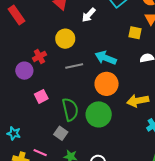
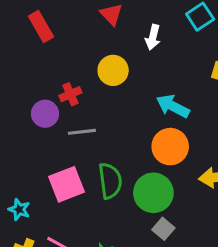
white arrow: (89, 15) -> (153, 37), turned -35
gray line: (74, 66) -> (82, 132), moved
pink square: (41, 96) -> (67, 184), moved, size x1.6
gray square: (61, 133) -> (163, 229), moved

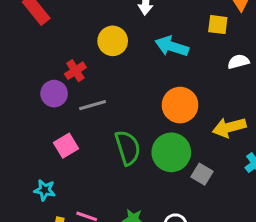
cyan arrow: (173, 106) -> (172, 46), moved
pink square: (67, 184) -> (66, 146), moved, size x0.7
gray square: (163, 229) -> (202, 174), moved

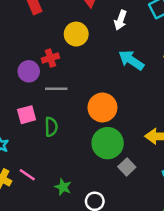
yellow circle: (113, 41) -> (76, 34), moved
orange circle: (180, 105) -> (102, 107), moved
green semicircle: (128, 148) -> (51, 127), moved, size x0.7

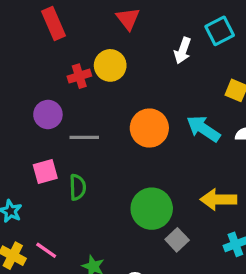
white arrow: (120, 20) -> (183, 51), moved
red cross: (50, 58) -> (79, 76), moved
cyan arrow: (131, 60) -> (203, 129), moved
orange circle: (102, 107) -> (149, 128), moved

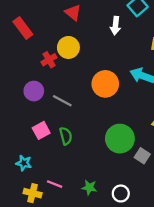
gray line: (84, 137) -> (62, 101), turned 42

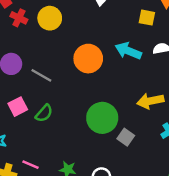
red cross: (49, 60) -> (19, 18), moved, turned -35
green semicircle: (66, 136) -> (44, 113), turned 54

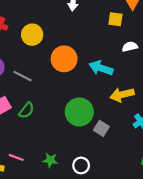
yellow circle: (50, 18) -> (32, 35), moved
cyan arrow: (128, 51) -> (101, 68), moved

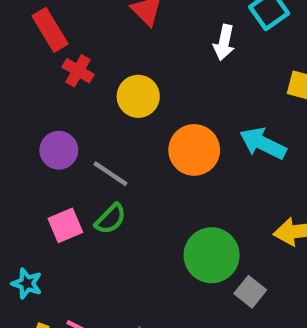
cyan arrow: (101, 68) -> (263, 143), moved
green semicircle: (26, 110) -> (111, 219), moved

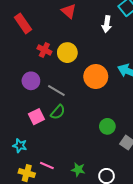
red cross: (78, 71) -> (44, 50), moved
green circle: (212, 255) -> (107, 126), size x0.6

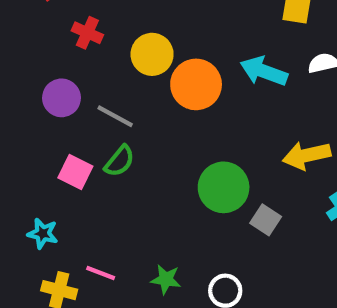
yellow circle: (67, 53) -> (152, 54), moved
pink square: (36, 117) -> (75, 172), turned -35
green circle: (107, 126) -> (224, 187), size x1.5

